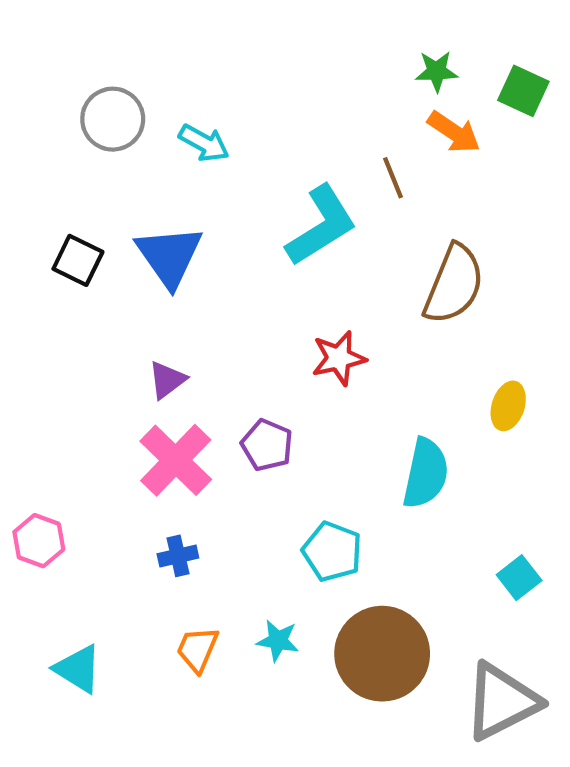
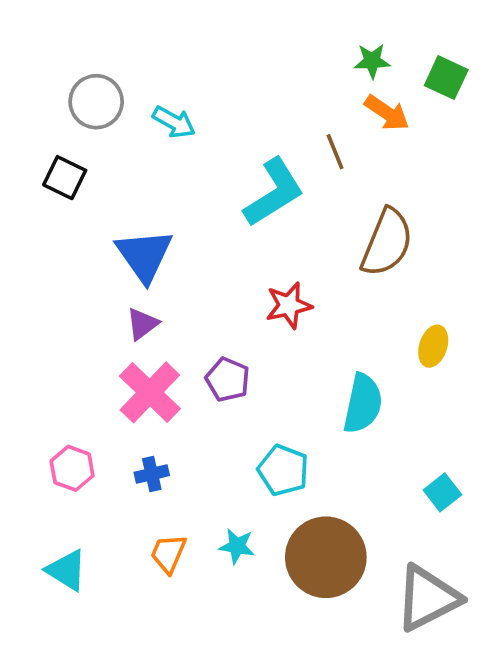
blue triangle: (169, 256) -> (144, 255), moved
black square: (78, 260) -> (65, 178), moved
pink hexagon: (39, 541) -> (72, 468), moved

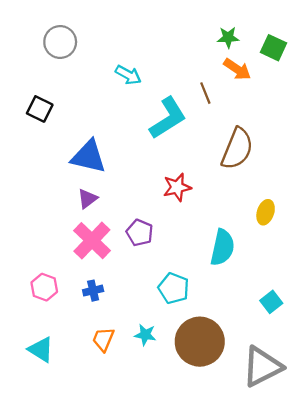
gray circle: (96, 102) -> (60, 42), moved
cyan arrow: (174, 122) -> (128, 75), moved
blue triangle: (144, 255) -> (89, 157), turned -42

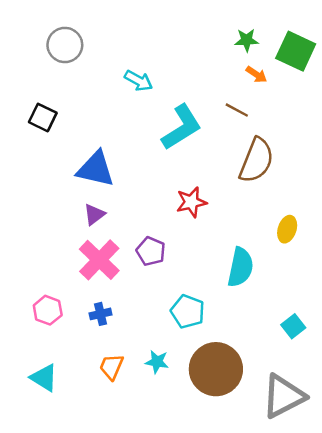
green square: (274, 48) -> (296, 51), size x1.4
orange arrow: (237, 69) -> (256, 74), size x0.7
brown line: (205, 93) -> (237, 110), moved, turned -40

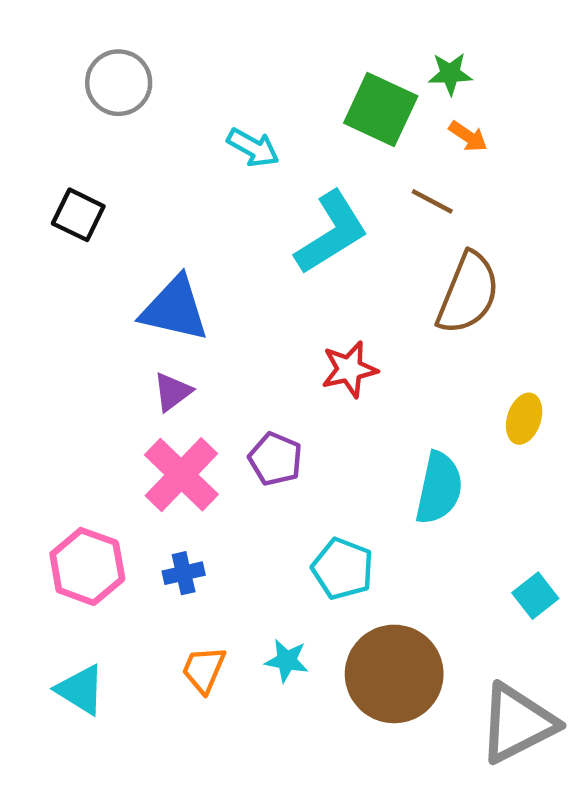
green square: (296, 51) -> (381, 110), moved
pink hexagon: (48, 310) -> (87, 566), size x1.4

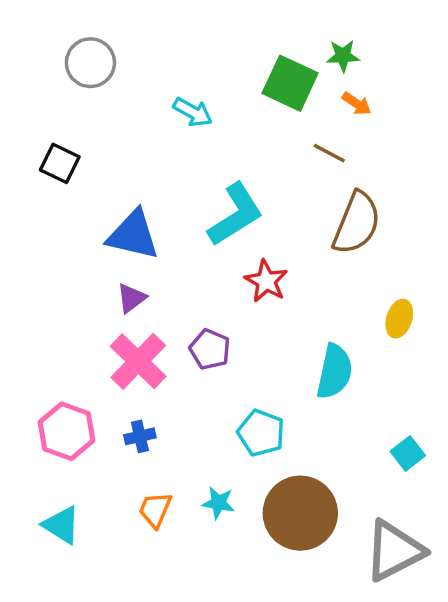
cyan L-shape: (331, 233) -> (235, 215), moved
red star: (349, 369) -> (266, 281), turned -30

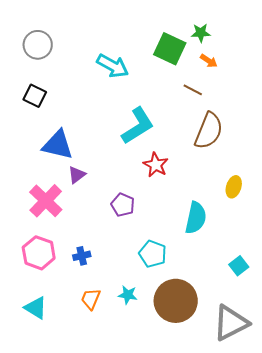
gray circle: (90, 63) -> (38, 45), moved
cyan arrow: (193, 112) -> (113, 66), size x1.4
blue triangle: (133, 235) -> (58, 145), moved
pink cross: (138, 361) -> (46, 201), moved

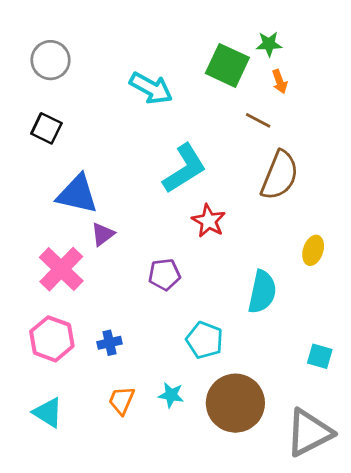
orange arrow: (209, 61) -> (280, 82), turned 36
purple pentagon: (123, 205) -> (164, 274), turned -30
cyan square: (239, 266) -> (320, 356), turned -36

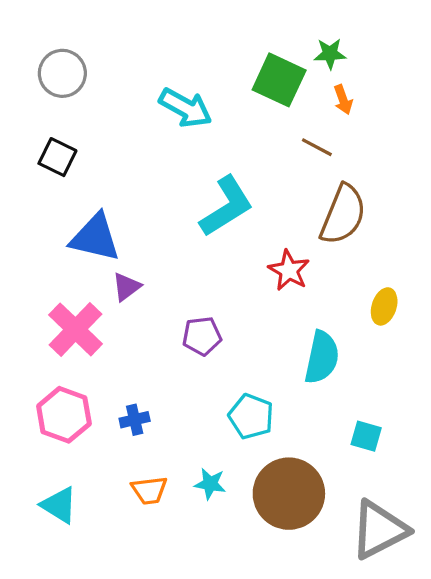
red star: (209, 221) -> (289, 270), moved
cyan square: (320, 356) -> (366, 436), moved
orange trapezoid: (122, 400) -> (149, 490), turned -120

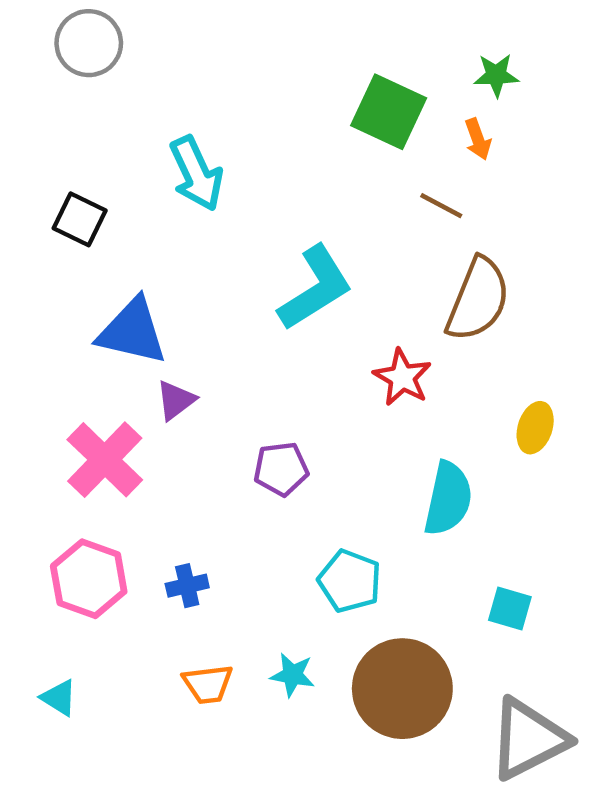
green star: (330, 54) -> (496, 75), moved
gray circle: (62, 73) -> (89, 43), moved
cyan arrow: (185, 108) -> (196, 174), moved, turned 36
cyan triangle: (59, 505) -> (59, 698), moved, size x0.7

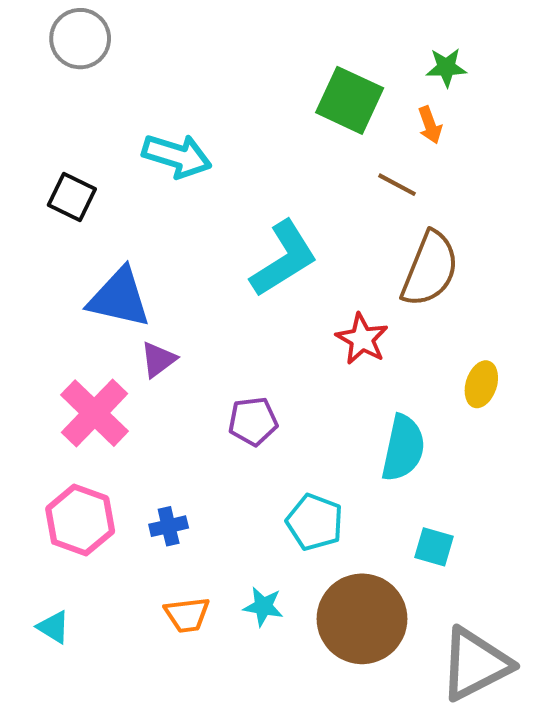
cyan arrow: (196, 174) -> (177, 156), turned -48
cyan square: (510, 608) -> (434, 547), moved

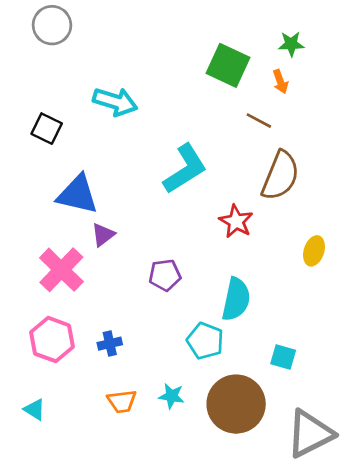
cyan semicircle: (403, 448) -> (236, 299), moved

